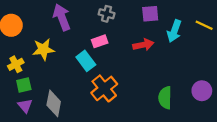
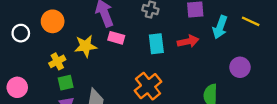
pink rectangle: (100, 41) -> (116, 38), moved, turned 35
cyan rectangle: (86, 61) -> (156, 44), moved, turned 30
purple circle: (202, 91) -> (240, 67), moved

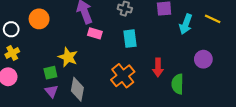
red arrow: (188, 41) -> (158, 67), moved, turned 102
yellow star: (86, 46) -> (68, 57), moved, turned 30
yellow cross: (57, 61) -> (12, 53), moved

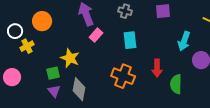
cyan arrow: (186, 24) -> (184, 41), moved
pink rectangle: (95, 33) -> (96, 35), turned -64
yellow cross: (12, 53) -> (27, 46), moved
orange cross: (123, 76) -> (123, 76), turned -30

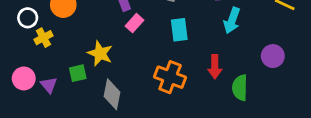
cyan arrow: (184, 41) -> (232, 20), moved
purple triangle: (54, 91) -> (49, 85), moved

